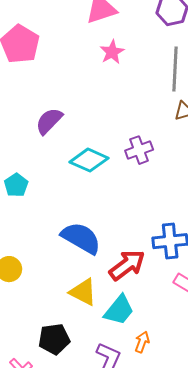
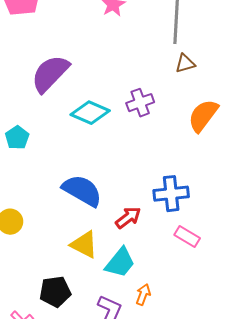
purple semicircle: (49, 121) -> (50, 74), size x1.4
red arrow: (127, 265) -> (128, 218), size x0.7

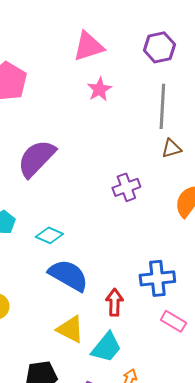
cyan diamond: (90, 113) -> (49, 235), moved, size x0.7
red arrow: (128, 218) -> (114, 302), turned -52

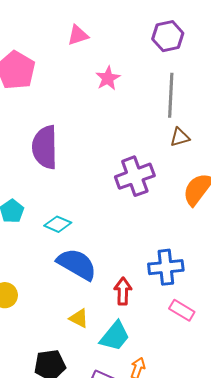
pink triangle: (88, 46) -> (78, 35), moved, size x0.7
purple semicircle: (36, 158) -> (45, 147), turned -45
purple cross: (126, 187) -> (135, 176), size x1.4
yellow triangle: (70, 329) -> (79, 318), size x0.7

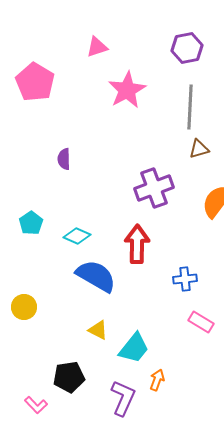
pink star: (108, 78) -> (127, 90), size x1.5
purple semicircle: (45, 147) -> (64, 159), size x0.5
blue cross: (166, 267) -> (185, 279), size x0.7
red arrow: (123, 291) -> (137, 244), moved, size x1.4

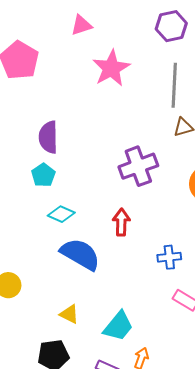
purple semicircle: (64, 159) -> (48, 137), size x1.5
cyan pentagon: (31, 223) -> (43, 175), moved
red arrow: (137, 244) -> (121, 222), size x0.7
yellow triangle: (98, 330) -> (69, 314), moved

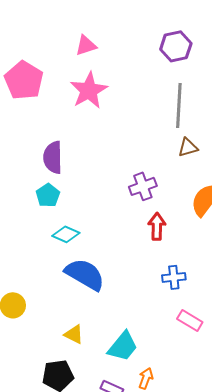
pink star: (111, 68) -> (89, 90), moved
purple cross: (138, 166) -> (143, 186), size x0.7
red arrow: (121, 222) -> (157, 226), moved

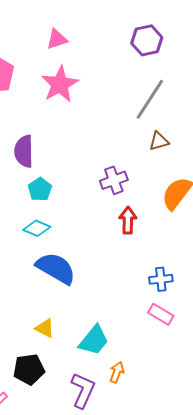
gray line: (179, 105) -> (150, 99), turned 30
cyan pentagon: (48, 195) -> (40, 189), moved
blue cross: (174, 277) -> (161, 279), moved

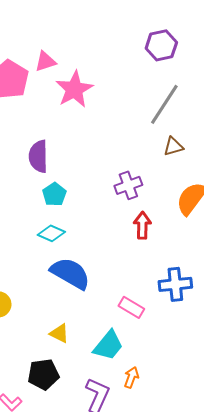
pink triangle: (57, 39) -> (45, 61), moved
blue cross: (161, 279) -> (175, 284), size x1.4
pink rectangle: (161, 314) -> (131, 307), moved

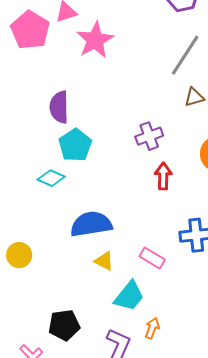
cyan pentagon: (54, 194) -> (75, 145), size x1.4
cyan diamond: (51, 233) -> (51, 178), moved
blue semicircle: (70, 273) -> (91, 224), turned -39
yellow triangle: (59, 333) -> (104, 261), moved

